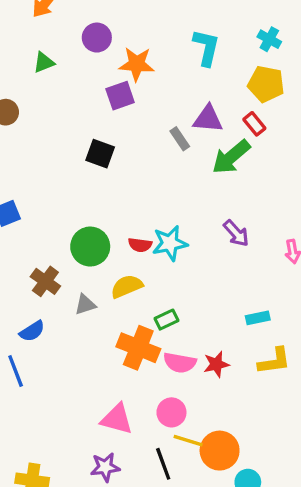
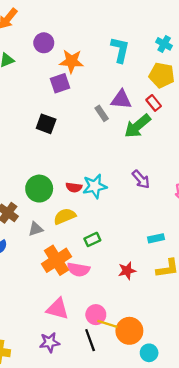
orange cross: (138, 348) -> (56, 260), moved, turned 36
pink semicircle: (180, 363) -> (78, 270), moved
pink circle: (171, 412) -> (96, 315), moved

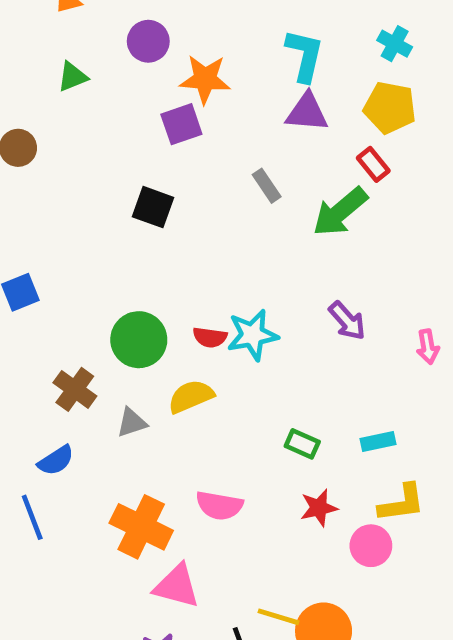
purple triangle: (121, 99) -> (307, 112), moved
green rectangle: (92, 239) -> (302, 444), moved, turned 49
orange cross: (56, 260) -> (141, 527), moved, turned -32
pink circle: (96, 315) -> (371, 546), moved

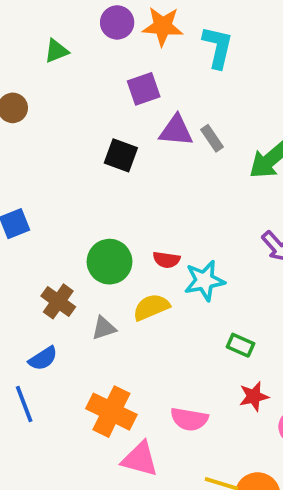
cyan L-shape: (305, 55) -> (218, 47), moved
orange star: (205, 79) -> (163, 26), moved
purple triangle: (307, 112) -> (176, 131), moved
cyan star: (252, 335) -> (204, 281), moved
pink semicircle: (219, 505) -> (189, 419), moved

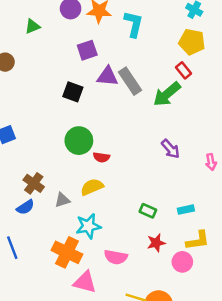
gray rectangle: (212, 138) -> (130, 81), size x1.6
green circle: (109, 262) -> (79, 141), moved
cyan star: (204, 281) -> (88, 226), moved
blue semicircle: (43, 358) -> (25, 207), moved

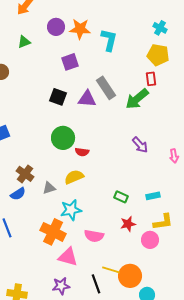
red rectangle: (184, 70) -> (151, 79), turned 32
purple triangle: (107, 76) -> (87, 99), moved

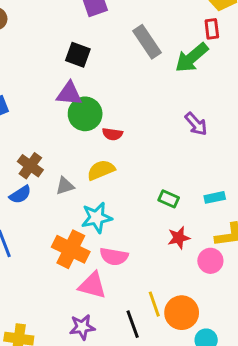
purple triangle: (87, 99) -> (69, 94), moved
pink semicircle: (94, 236) -> (114, 256), moved
yellow line: (111, 270) -> (154, 304), turned 54

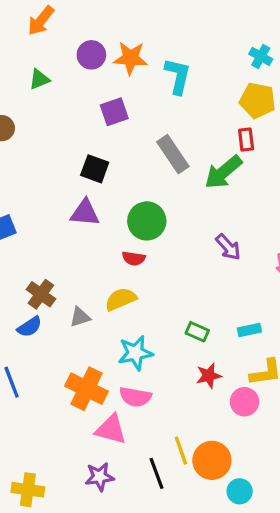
green circle: (85, 114) -> (147, 221), moved
cyan star: (97, 218) -> (135, 353), moved

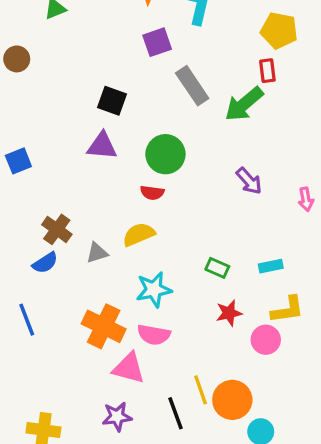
purple square: (114, 112) -> (157, 42), moved

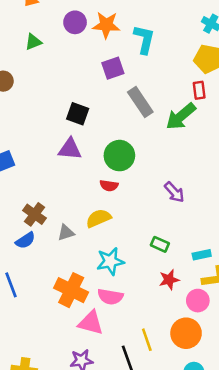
purple arrow: (249, 181) -> (174, 192), moved
cyan rectangle: (271, 266) -> (202, 255), moved
orange circle: (232, 400) -> (186, 333), moved

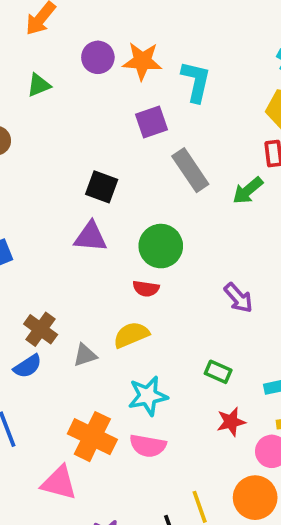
green arrow: (181, 116) -> (248, 191), size x0.7
pink triangle: (91, 323) -> (59, 483), moved

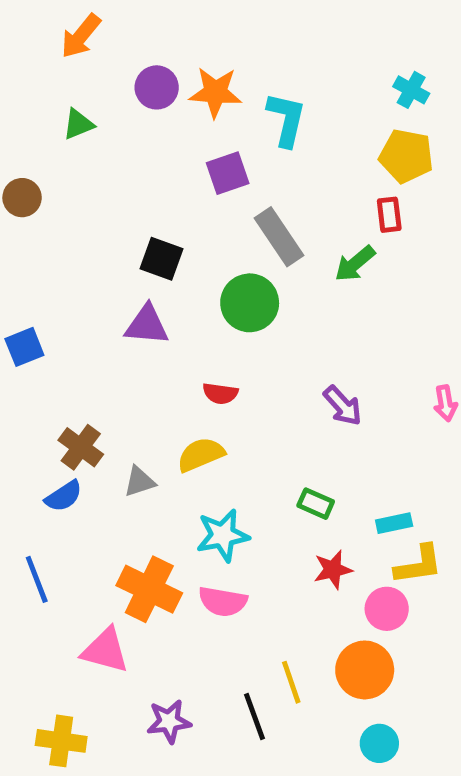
green circle: (161, 246) -> (250, 303), moved

